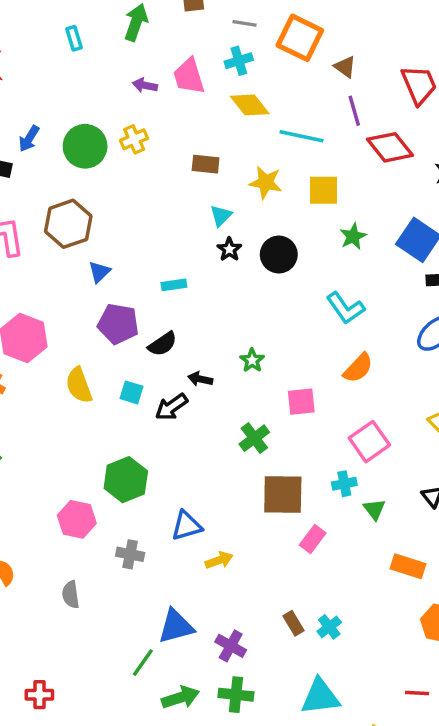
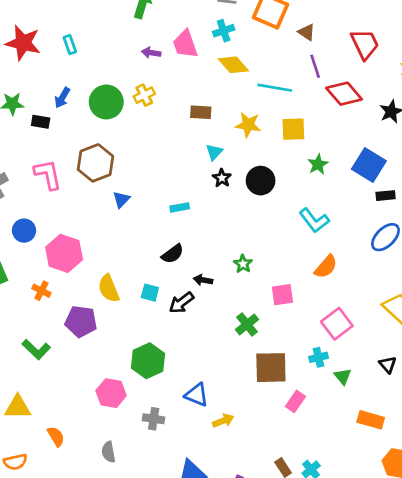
cyan rectangle: (74, 38) -> (70, 45), moved
purple pentagon: (118, 324) -> (81, 321), moved
blue triangle: (186, 526) -> (197, 395), turned 40

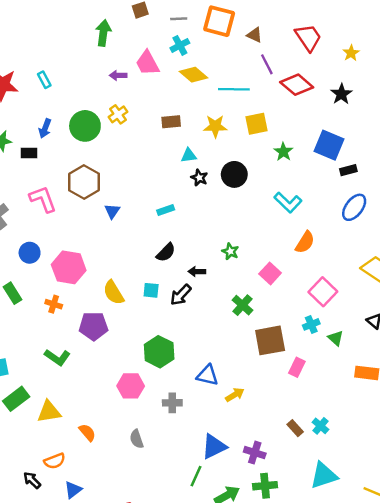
cyan triangle: (214, 152) -> (189, 155), turned 49
pink square: (282, 295) -> (270, 273), turned -30

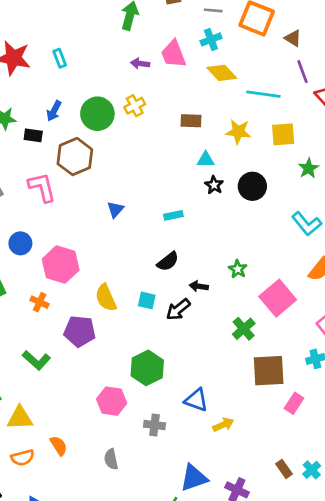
brown hexagon: (84, 182) -> (75, 157), moved
pink square: (270, 273) -> (278, 298), size x1.5
orange semicircle: (55, 461) -> (23, 458), moved

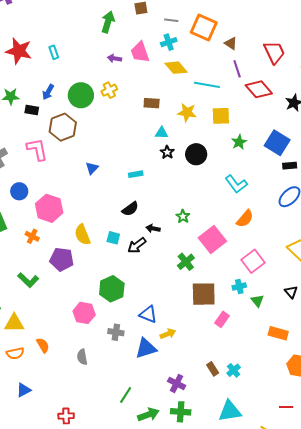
blue triangle: (194, 478) -> (146, 348), moved

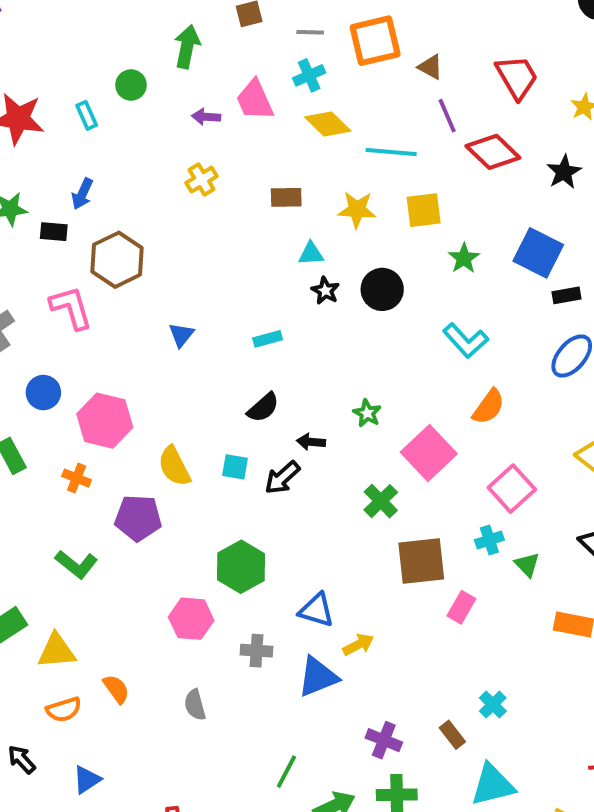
orange square: (204, 27) -> (375, 41), turned -32
green circle: (81, 95) -> (131, 85), moved, size x0.6
brown rectangle: (213, 369) -> (452, 735), moved

